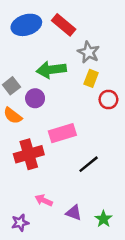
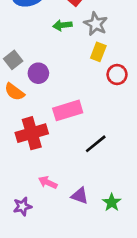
green arrow: (51, 70) -> (62, 25), moved, size x0.6

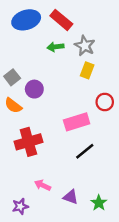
red circle: (117, 75) -> (105, 102), moved
pink rectangle: (68, 110) -> (77, 122), moved

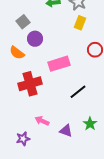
gray square: (12, 77) -> (23, 22), moved
pink rectangle: (77, 122) -> (59, 64), moved
green star: (99, 203) -> (90, 124), moved

